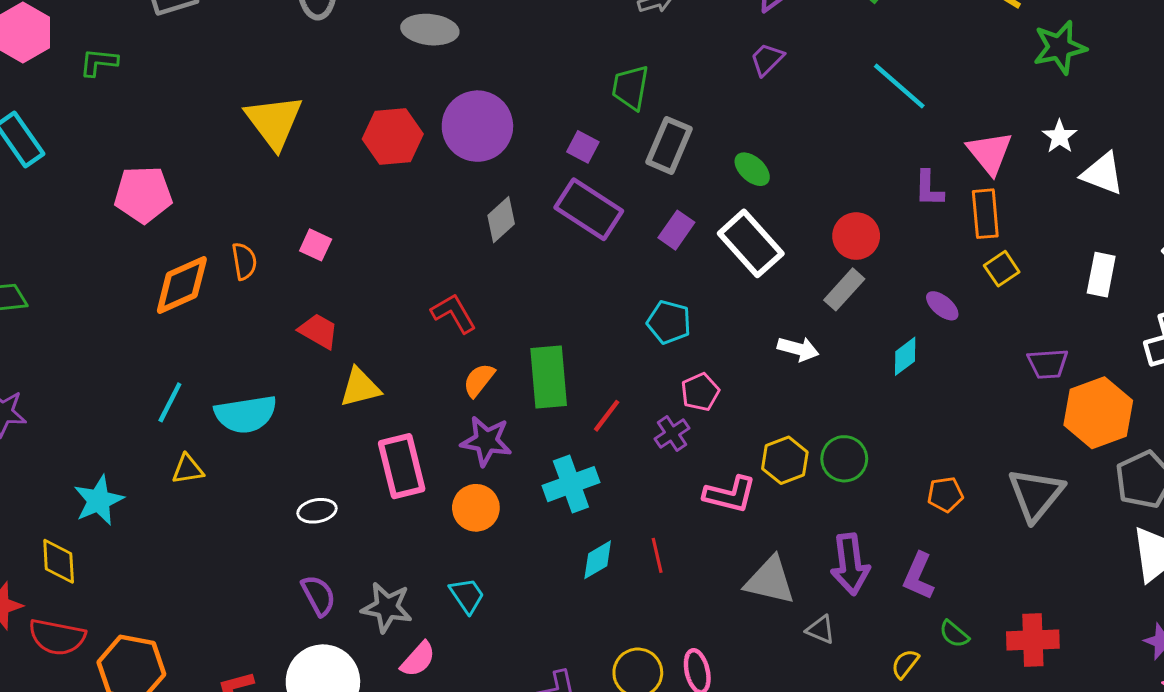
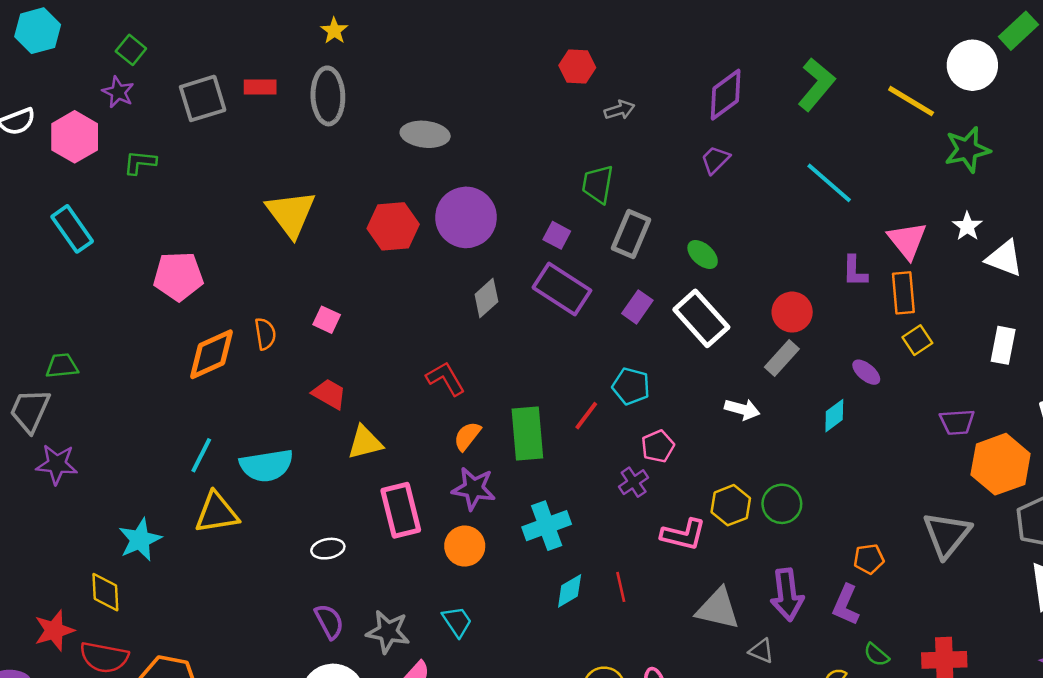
red line: (607, 416) -> (586, 416), moved
yellow triangle: (188, 469) -> (217, 513), size x1.6
orange pentagon: (945, 494) -> (869, 559), moved

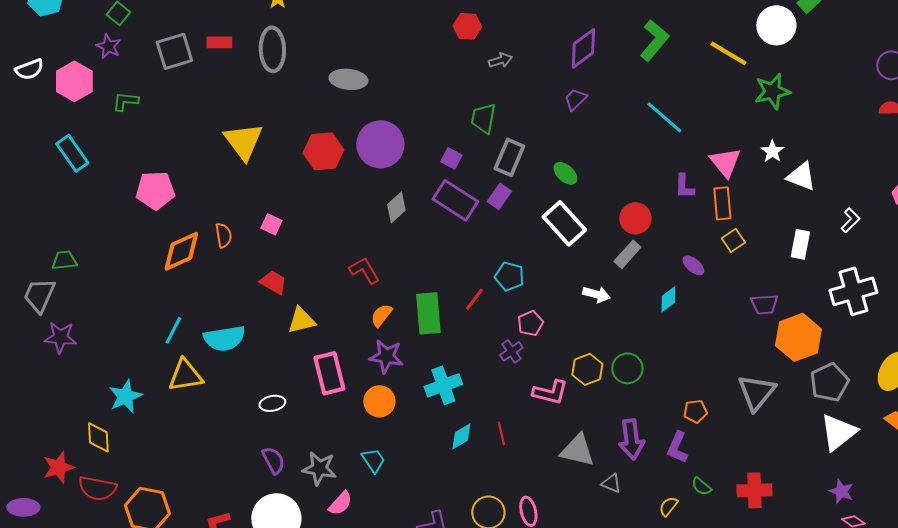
purple rectangle: (637, 307) -> (499, 196), moved

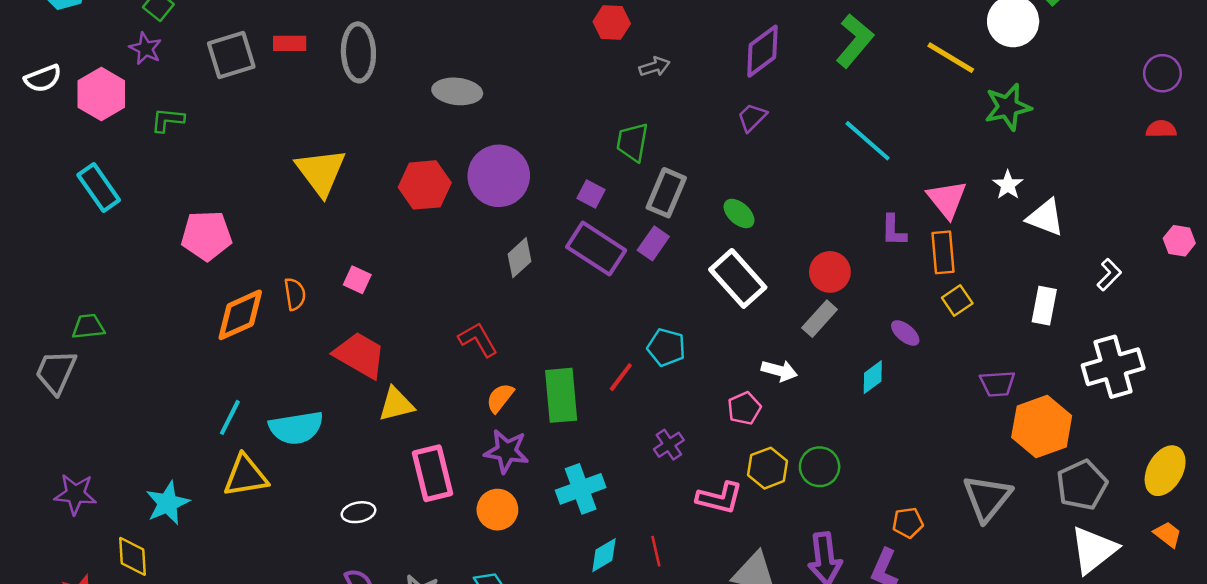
red trapezoid: (273, 282) -> (360, 355), size x1.5
pink pentagon: (530, 323) -> (744, 408), moved
purple star: (60, 337) -> (75, 494), moved

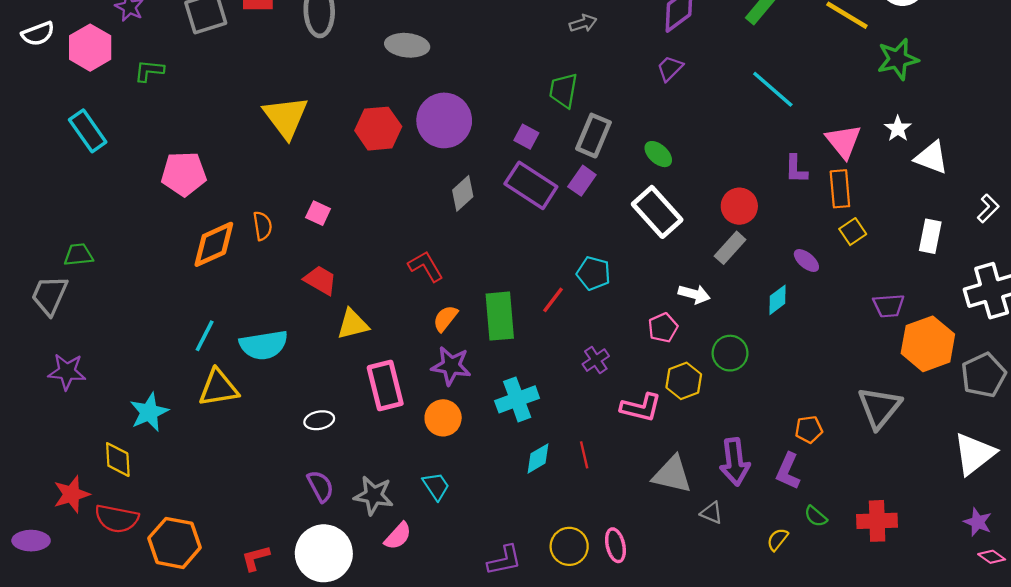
red trapezoid: (360, 355) -> (320, 280), size x0.7
green circle: (820, 467) -> (730, 353), moved
gray pentagon: (1082, 485) -> (983, 375), moved
purple star: (75, 494) -> (67, 372), moved

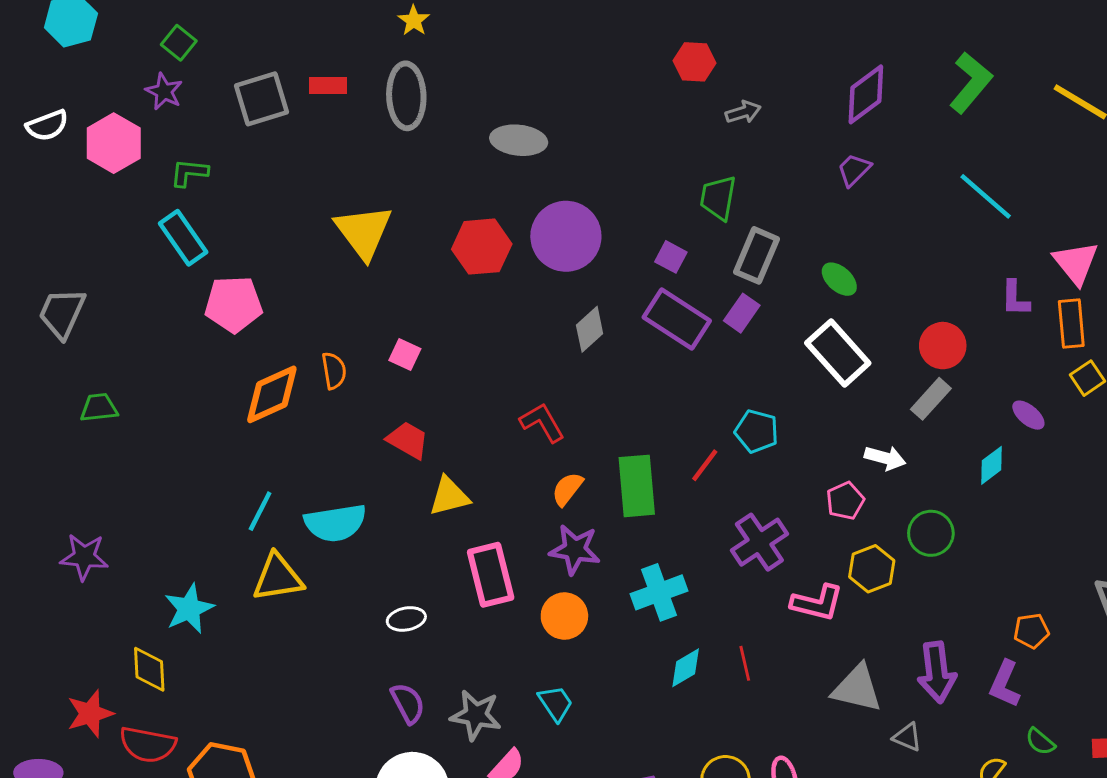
cyan rectangle: (88, 131) -> (183, 238), moved
gray trapezoid: (50, 295) -> (62, 313), moved
purple cross: (596, 360) -> (759, 542), size x1.6

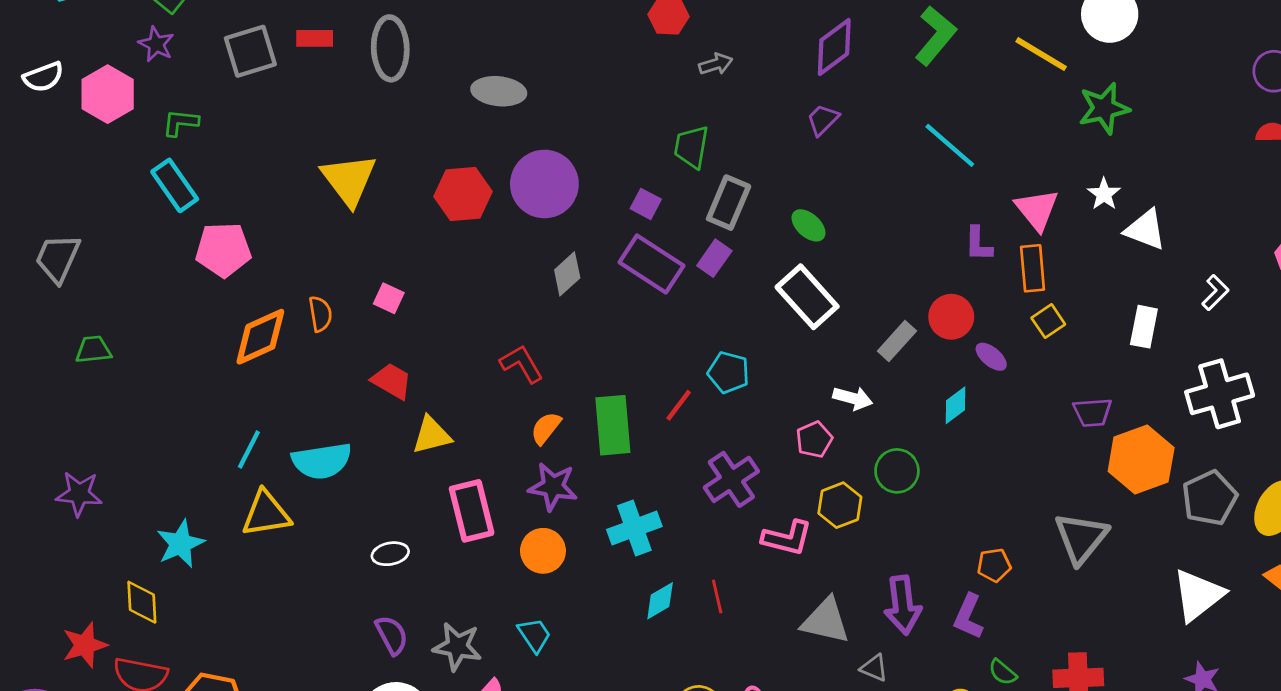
red circle: (943, 346) -> (951, 317), moved

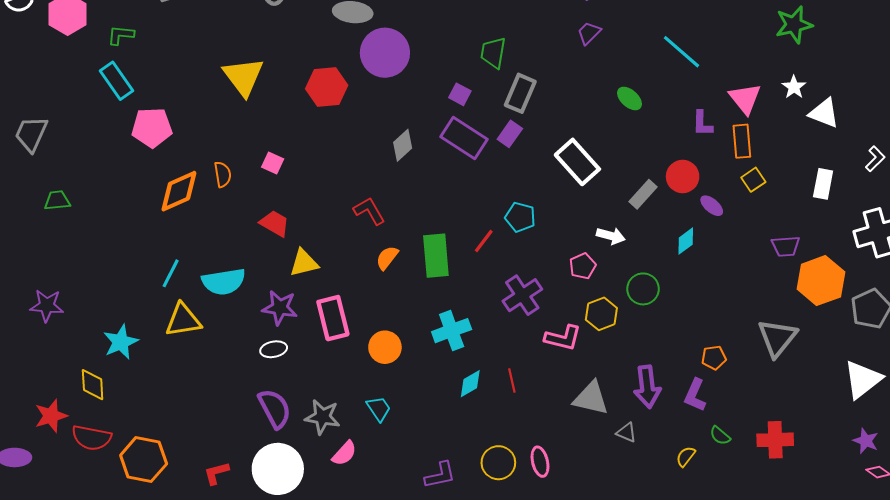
purple circle: (544, 184) -> (385, 53), moved
green ellipse: (808, 225) -> (629, 98), moved
purple star: (553, 487) -> (280, 308), moved
purple semicircle: (392, 635) -> (275, 409), size x1.4

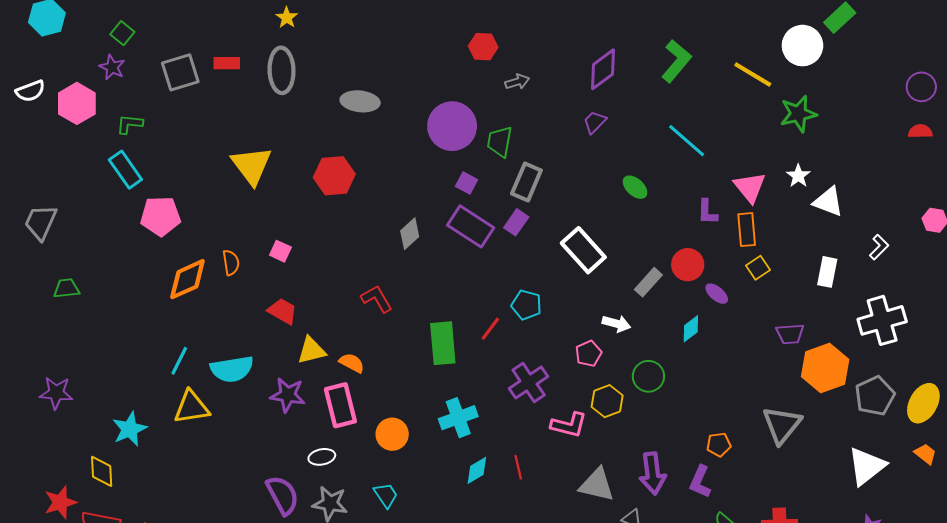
purple circle: (385, 53) -> (452, 126), moved
orange semicircle: (387, 258) -> (352, 363), moved, turned 80
white ellipse: (274, 349) -> (322, 457), moved

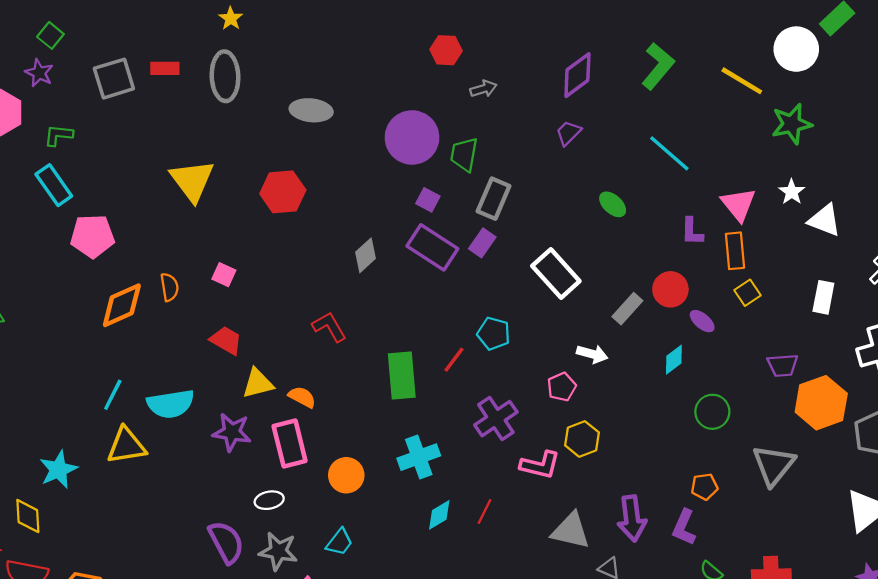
green circle: (648, 376) -> (712, 412), moved
red line: (518, 467) -> (485, 511), turned 40
cyan trapezoid: (386, 495) -> (339, 542), turned 72

